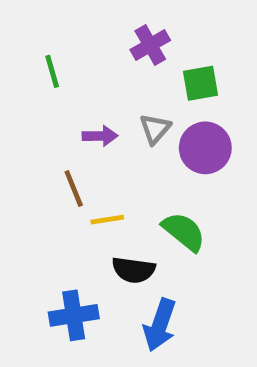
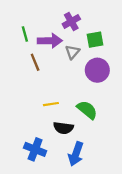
gray triangle: (155, 129) -> (72, 52), moved
purple arrow: (100, 136) -> (50, 41), moved, size x1.5
brown line: (74, 189) -> (35, 62), moved
blue cross: (74, 315) -> (35, 149), turned 30

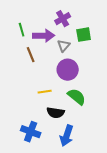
purple circle: (97, 70) -> (68, 70), moved

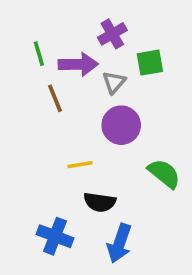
green semicircle: (77, 97) -> (164, 174), moved

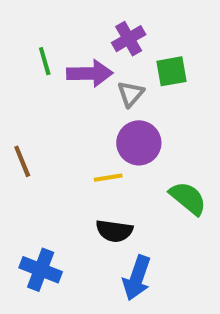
brown line: (55, 98) -> (22, 161), moved
yellow line: (80, 165) -> (108, 178), moved
blue cross: (55, 236) -> (41, 270), moved

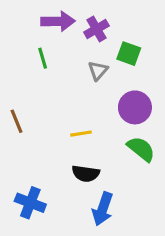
green line: (45, 61) -> (43, 58), moved
green square: (172, 71) -> (129, 54), turned 30
purple arrow: (90, 73) -> (58, 21), moved
purple circle: (139, 143) -> (135, 107), moved

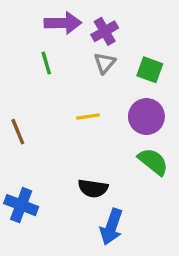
green square: (129, 54) -> (150, 70), moved
gray triangle: (98, 71) -> (105, 63), moved
yellow line: (81, 134) -> (88, 117), moved
blue cross: (30, 203) -> (21, 205), moved

